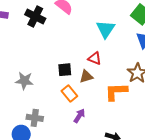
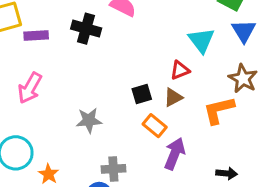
cyan triangle: (106, 29) -> (201, 40), moved
red triangle: (95, 58) -> (180, 70), turned -32
purple arrow: (79, 116) -> (175, 154), size x1.5

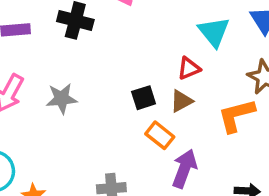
gray star: (89, 120) -> (62, 99), moved

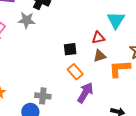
gray star: (62, 99) -> (27, 20), moved
brown triangle: (181, 101) -> (100, 56), moved

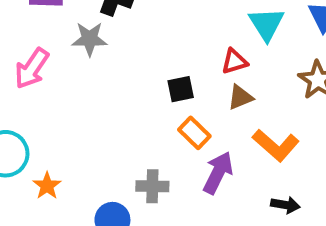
orange L-shape: (120, 69) -> (276, 145), moved, turned -130
gray cross: (43, 96) -> (152, 186), moved

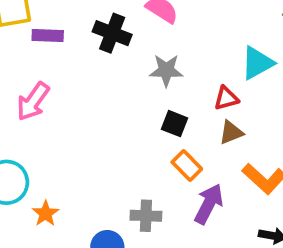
cyan triangle: (266, 24) -> (257, 63), turned 33
gray star: (90, 39) -> (166, 70), moved
black square: (181, 89) -> (175, 124), turned 32

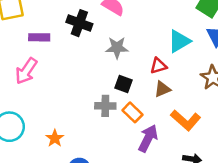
purple rectangle: (48, 35) -> (39, 37), moved
orange star: (46, 213) -> (55, 138), moved
gray cross: (146, 216) -> (105, 106), moved

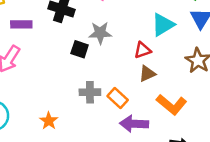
black square: (123, 84) -> (80, 49), moved
orange star: (55, 138) -> (49, 121), moved
purple arrow: (148, 138) -> (134, 124), turned -112

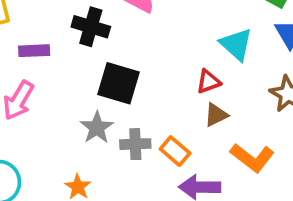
cyan triangle: (163, 25) -> (236, 44), turned -45
gray star: (100, 33) -> (97, 128), moved, turned -30
black square: (80, 49) -> (119, 83), size x1.6

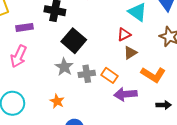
black square: (119, 83) -> (74, 41), turned 30

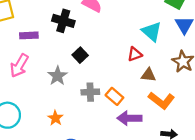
black square: (74, 41) -> (80, 55), size x0.6
brown triangle: (130, 53) -> (148, 75), moved, turned 32
gray star: (64, 67) -> (57, 76), moved

